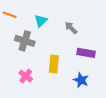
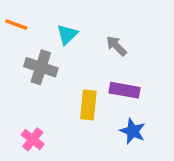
purple rectangle: (86, 53) -> (124, 90), moved
pink cross: (26, 76) -> (33, 139), moved

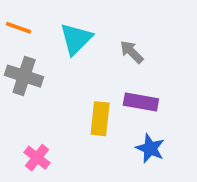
cyan triangle: (67, 34) -> (76, 39), size x1.4
gray cross: (41, 67) -> (24, 76), moved

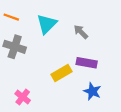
yellow rectangle: (100, 119) -> (61, 73), turned 54

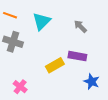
gray arrow: (81, 32) -> (80, 26), moved
blue star: (92, 91) -> (92, 82), moved

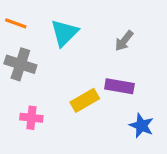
gray arrow: (80, 26) -> (124, 41), turned -96
pink cross: (20, 87) -> (31, 118), moved, turned -32

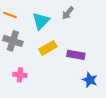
gray arrow: (124, 41) -> (68, 13), moved
yellow rectangle: (85, 100) -> (48, 48), moved

